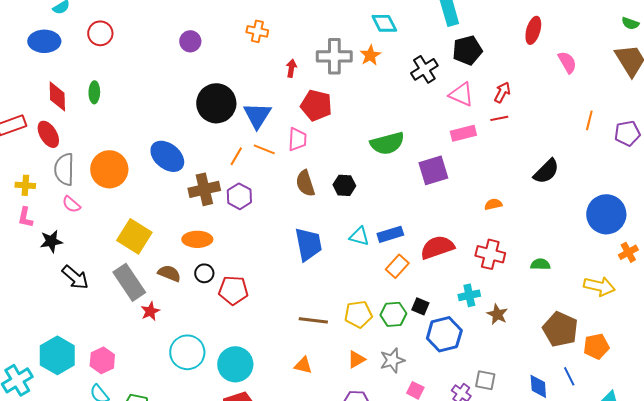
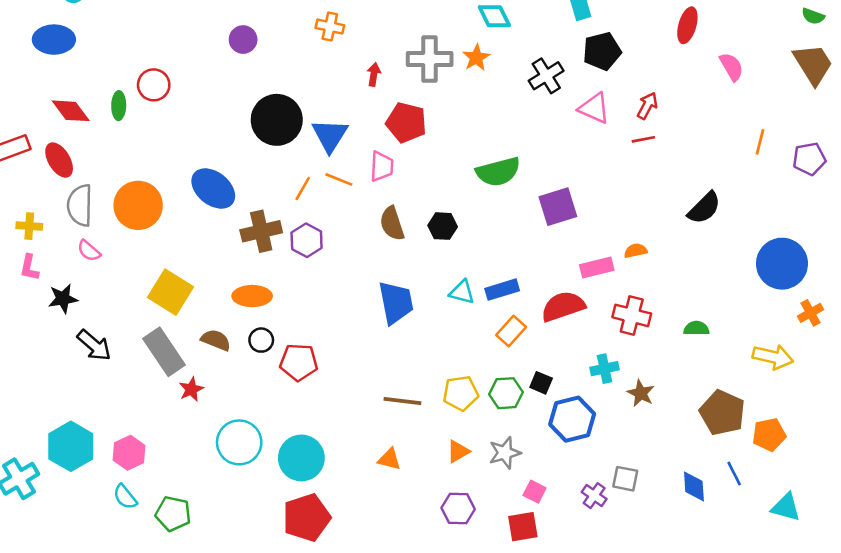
red circle: (100, 33) -> (154, 85), moved
red diamond: (57, 96) -> (71, 111), turned -36
pink rectangle: (463, 133) -> (597, 268), moved

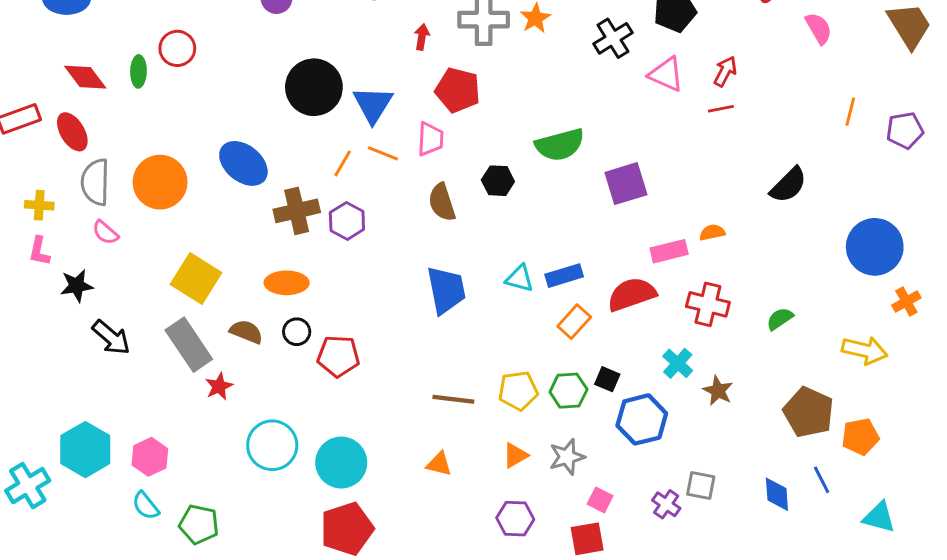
black hexagon: (443, 226) -> (498, 181), moved
green semicircle: (696, 328) -> (780, 319), turned -35
cyan cross: (604, 369) -> (678, 363), turned -36

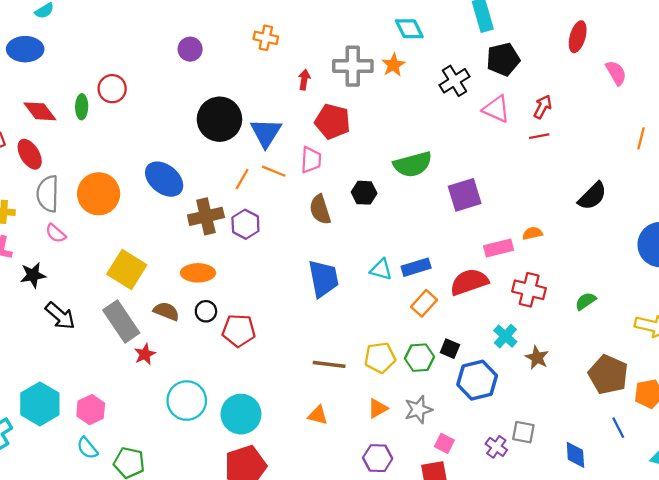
blue diamond: (777, 494) -> (575, 455), moved

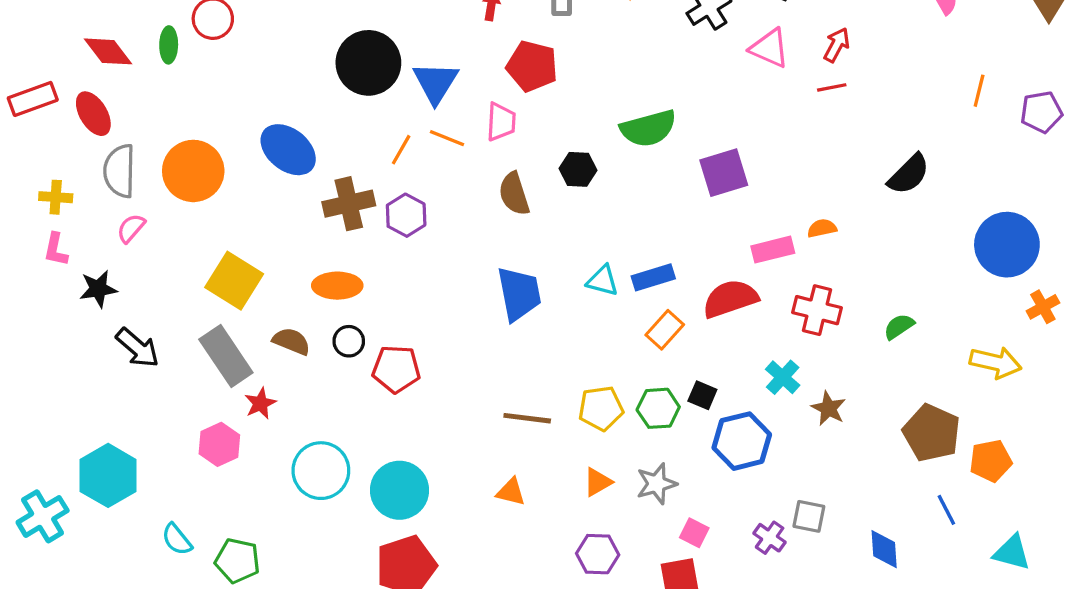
pink semicircle: (56, 233) -> (131, 228), turned 90
pink hexagon: (91, 410) -> (219, 444), moved

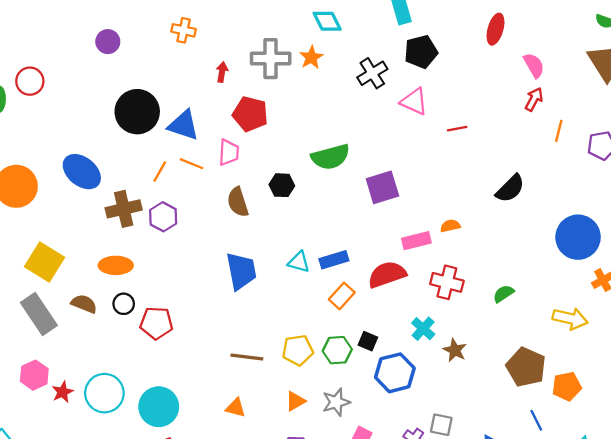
red arrow: (837, 45) -> (534, 99), moved
blue triangle: (436, 83) -> (184, 125), turned -44
red star: (260, 403) -> (63, 392), moved

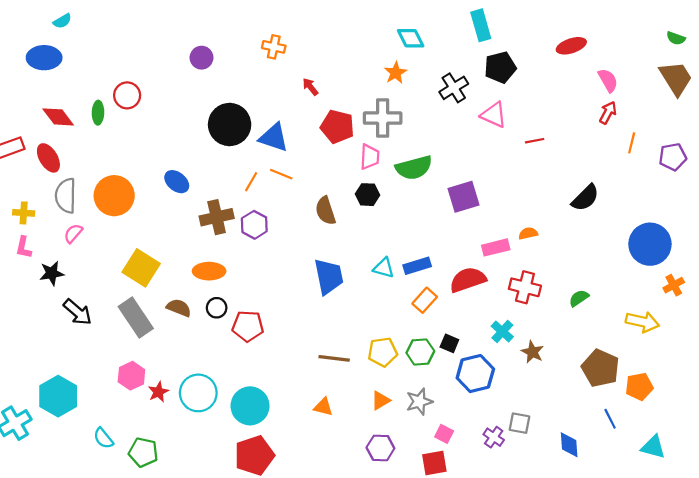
red ellipse: (496, 29) -> (571, 46), turned 56
gray cross: (271, 59) -> (383, 118), moved
red arrow: (222, 72) -> (310, 87), turned -48
pink trapezoid: (229, 152) -> (370, 157), moved
blue ellipse: (82, 172) -> (177, 182), size x0.7

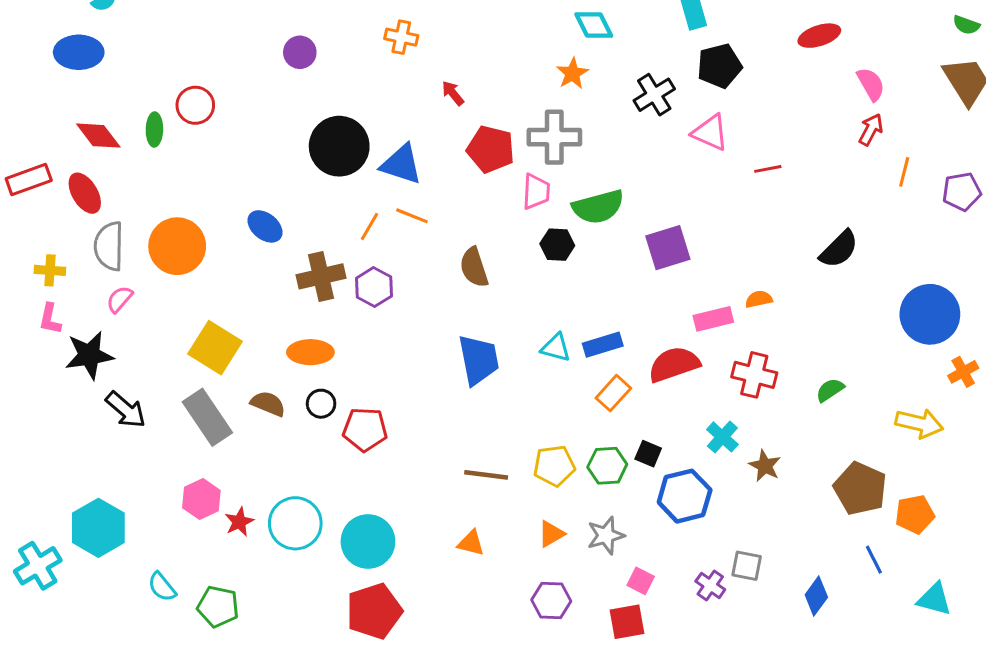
black hexagon: (368, 195) -> (557, 245), moved
black star: (52, 273) -> (89, 355), size x1.4
blue diamond: (569, 445) -> (816, 596), turned 40

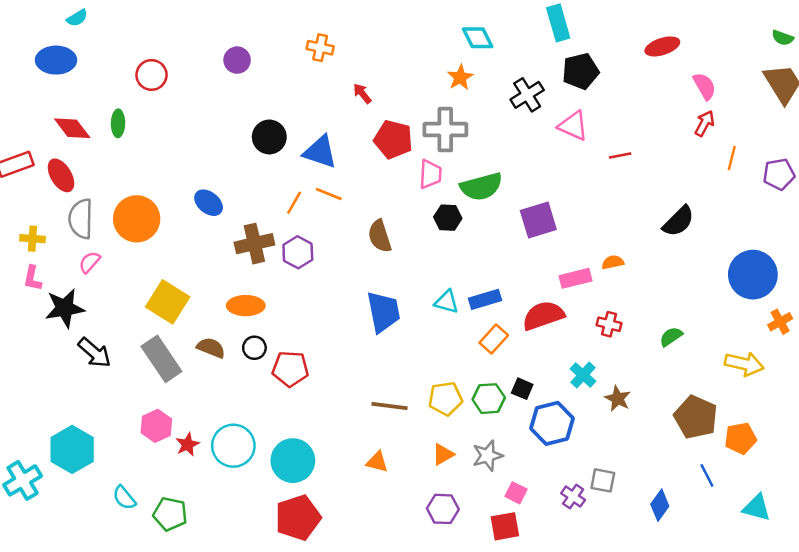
red circle: (195, 105) -> (152, 75), moved
black circle: (339, 146) -> (269, 137), size x0.7
red cross: (754, 375) -> (609, 324), size x0.7

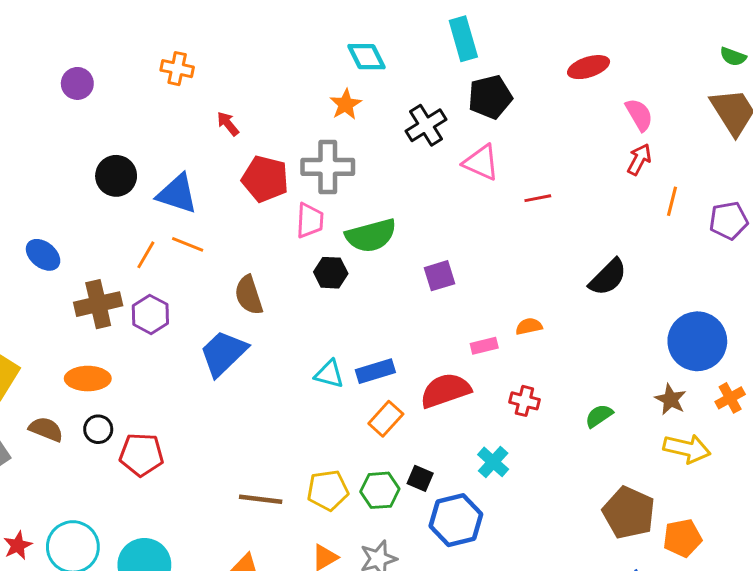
purple square: (538, 220) -> (439, 276), size x0.7
pink rectangle: (576, 278) -> (484, 346), size x0.7
blue trapezoid: (383, 312) -> (223, 353), moved, turned -123
brown star: (618, 399) -> (670, 399), moved

